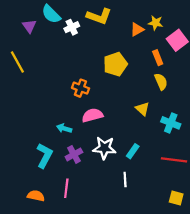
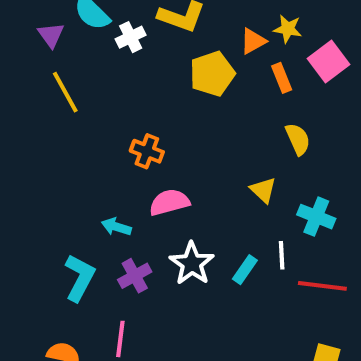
orange rectangle: (158, 58) -> (282, 78), moved
yellow line: (17, 62) -> (65, 92), moved
yellow pentagon: (115, 64) -> (212, 74), moved
white star: (104, 148) -> (192, 263), turned 30
white line: (125, 179) -> (282, 255), moved

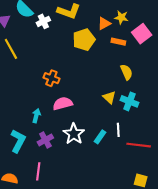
orange rectangle: (282, 78) -> (118, 42), turned -56
cyan cross: (316, 217) -> (129, 101), moved
cyan arrow: (116, 227) -> (36, 116), turned 88

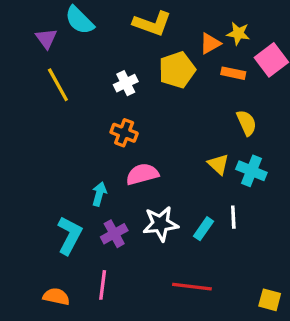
white cross: (43, 21) -> (126, 83), moved
white star: (74, 134) -> (160, 224), turned 30
red line: (139, 145) -> (192, 287), moved

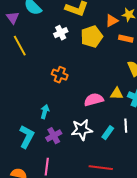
white cross: (126, 83) -> (61, 33), moved
yellow triangle: (218, 164) -> (117, 94), turned -40
pink semicircle: (142, 174) -> (94, 100), moved

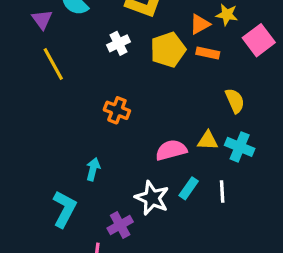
orange rectangle: (126, 39) -> (208, 53), moved
white star: (82, 130) -> (152, 198), turned 30
cyan rectangle: (108, 133) -> (189, 188), moved
purple cross: (54, 136) -> (120, 225), moved

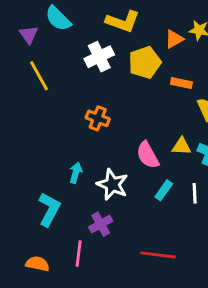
white cross: (119, 43) -> (99, 57), size x1.4
orange rectangle: (208, 53) -> (181, 83), moved
pink semicircle: (171, 150) -> (148, 155), turned -104
white star: (152, 198) -> (112, 184), moved

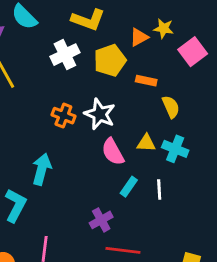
cyan arrow: (76, 173) -> (42, 169), size x1.5
white star: (112, 184) -> (100, 114), moved
purple cross: (101, 224) -> (101, 220), moved

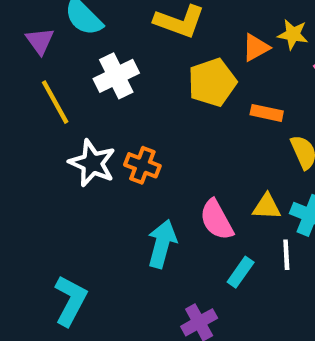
white cross: (65, 55) -> (116, 76), moved
white star: (100, 114) -> (92, 163), moved
cyan arrow: (42, 169) -> (162, 244), moved
white line: (159, 189) -> (286, 255), moved

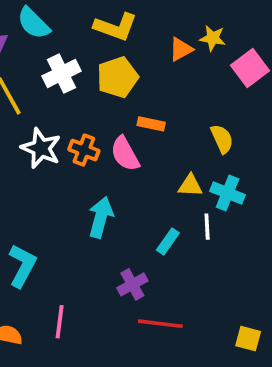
yellow pentagon: (212, 82) -> (117, 77), moved
orange rectangle: (267, 113) -> (151, 124), moved
pink semicircle: (217, 220) -> (125, 154), moved

